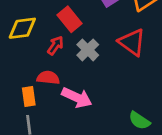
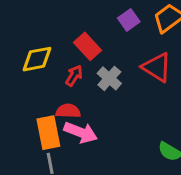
orange rectangle: (29, 97) -> (48, 133), size x1.5
pink arrow: (77, 98) -> (81, 132), moved

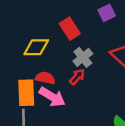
yellow diamond: (37, 59) -> (36, 47), moved
red arrow: (74, 76) -> (77, 77), moved

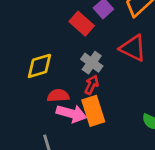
red rectangle: (70, 29) -> (82, 24), moved
orange rectangle: (26, 93) -> (93, 111), moved

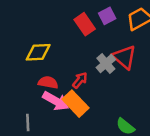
gray cross: (92, 63) -> (106, 63), moved
orange rectangle: (93, 111) -> (76, 104), turned -40

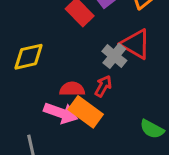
red arrow: (80, 80) -> (103, 86), moved
red semicircle: (48, 82) -> (72, 89), moved

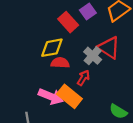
yellow diamond: (29, 57) -> (52, 48), moved
red semicircle: (72, 89) -> (60, 63), moved

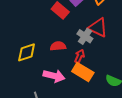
yellow diamond: (52, 48) -> (27, 52), moved
orange rectangle: (69, 96) -> (83, 72), moved

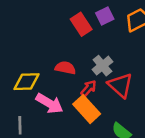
red triangle: (98, 27) -> (120, 85), moved
yellow diamond: (27, 52) -> (27, 82), moved

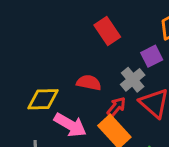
purple square: (105, 16) -> (152, 56), moved

